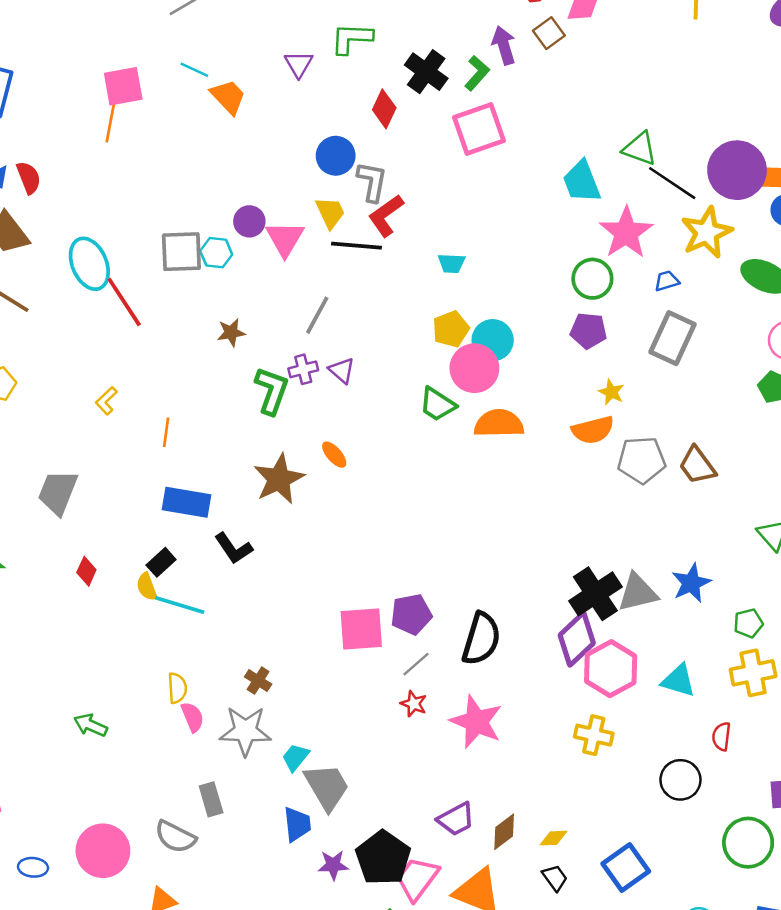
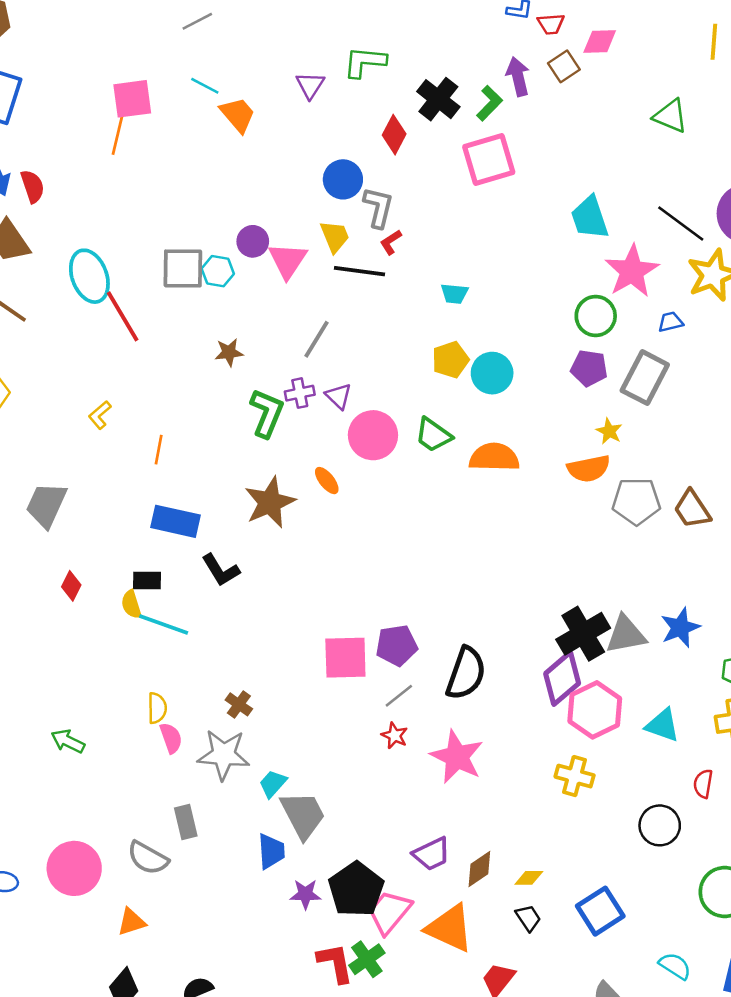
green triangle: (640, 149) -> (670, 116), moved
red L-shape: (386, 216) -> (391, 242), size x0.6
gray rectangle: (672, 338) -> (645, 378), moved
pink circle: (474, 368) -> (373, 435), moved
black rectangle: (161, 562) -> (147, 581), turned 40

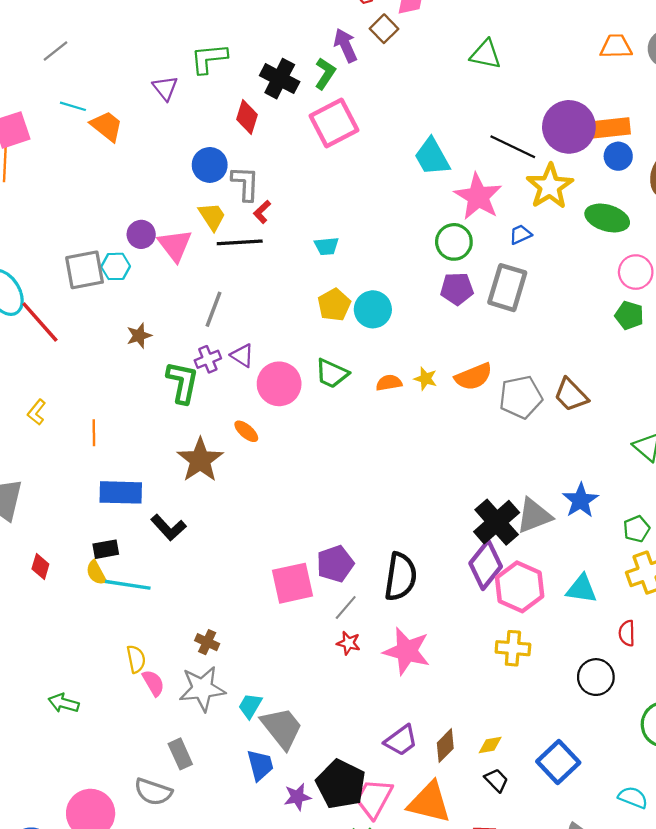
yellow star: (609, 431) -> (425, 379), moved
orange semicircle: (494, 457) -> (389, 383), size x0.6

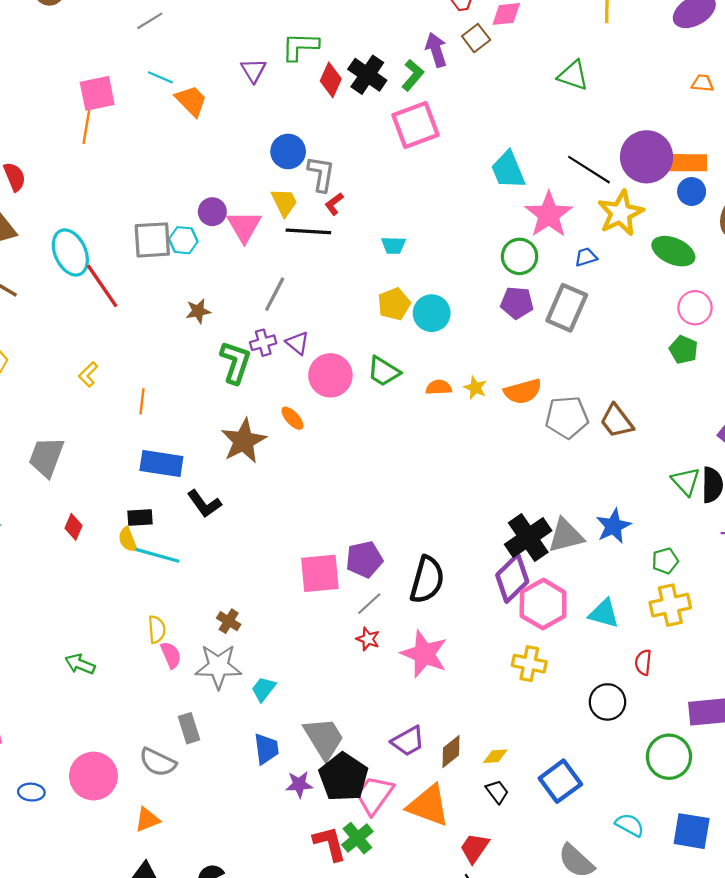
orange trapezoid: (616, 46) -> (702, 83), size x0.7
red diamond: (247, 117) -> (331, 80), moved
gray trapezoid: (282, 728) -> (324, 738), moved

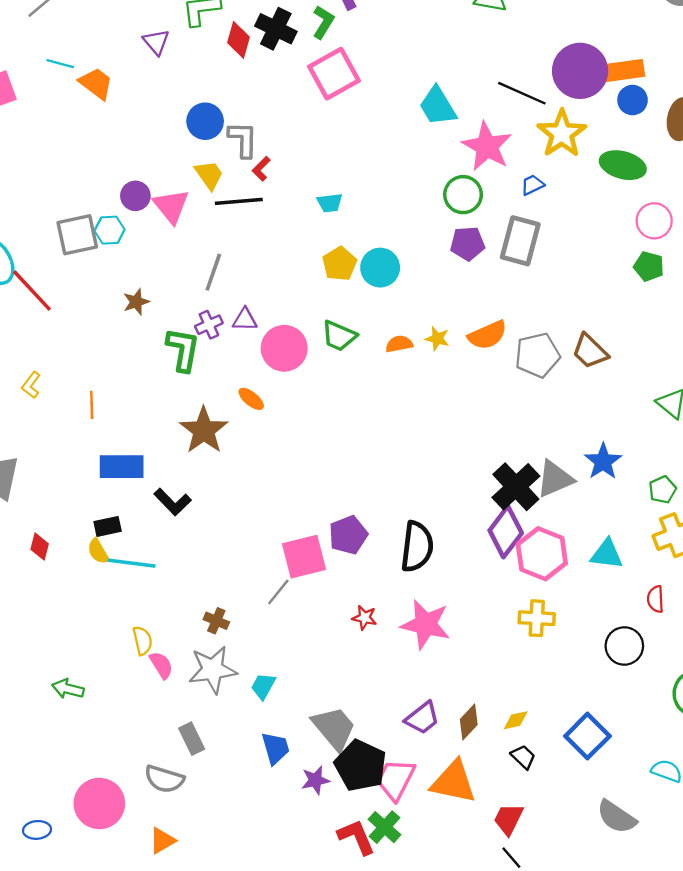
purple triangle: (297, 343) -> (245, 320), turned -30
gray line: (369, 604) -> (278, 592), moved

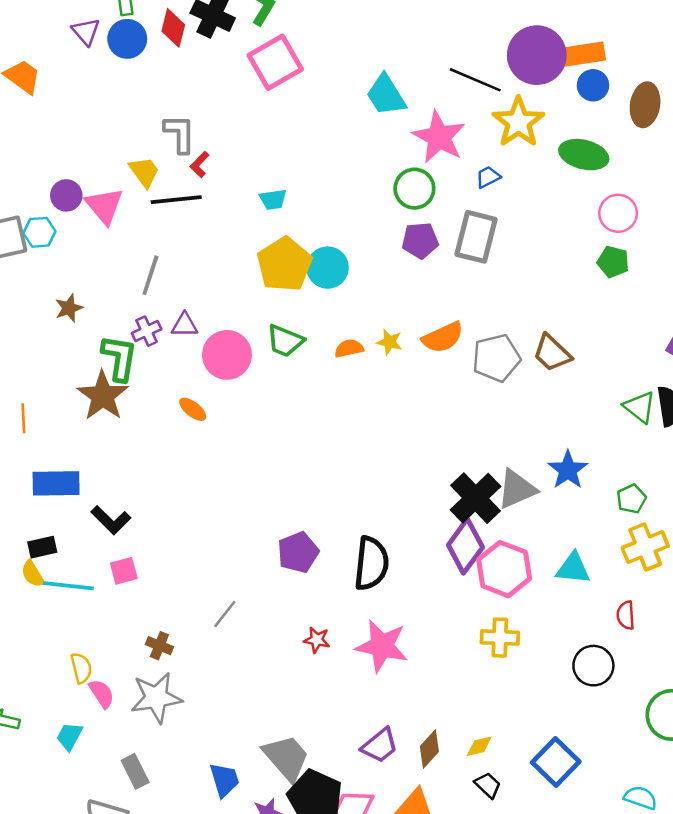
blue circle: (205, 121) -> (127, 39), moved
yellow pentagon: (340, 264) -> (284, 264), size x1.5
brown star: (204, 430) -> (103, 396), moved
pink square: (304, 557) -> (124, 571), moved, size x0.6
cyan trapezoid: (263, 686) -> (69, 736), moved

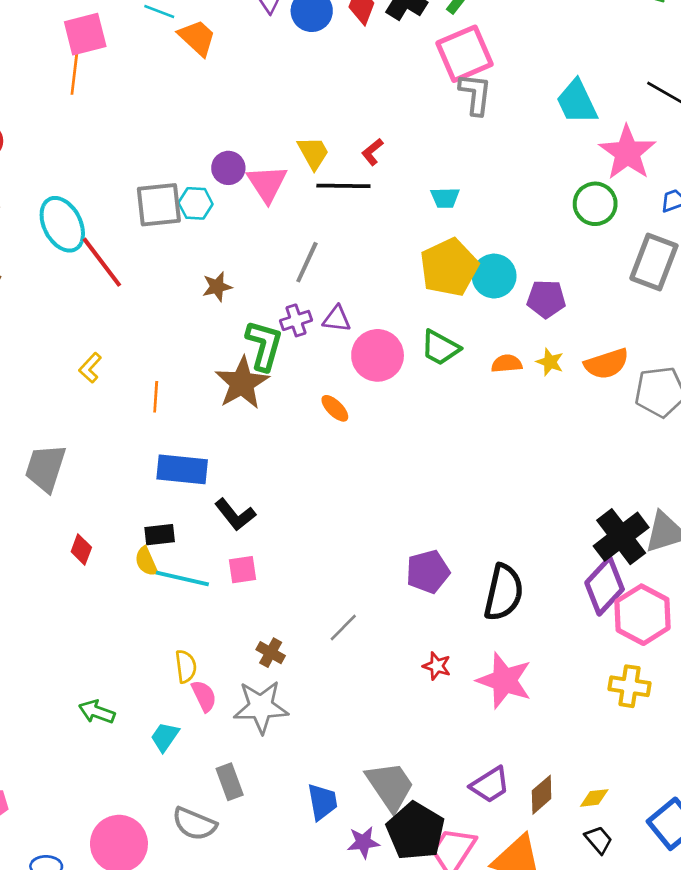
gray L-shape: (180, 134) -> (475, 94), moved
purple pentagon: (420, 241) -> (546, 299), moved

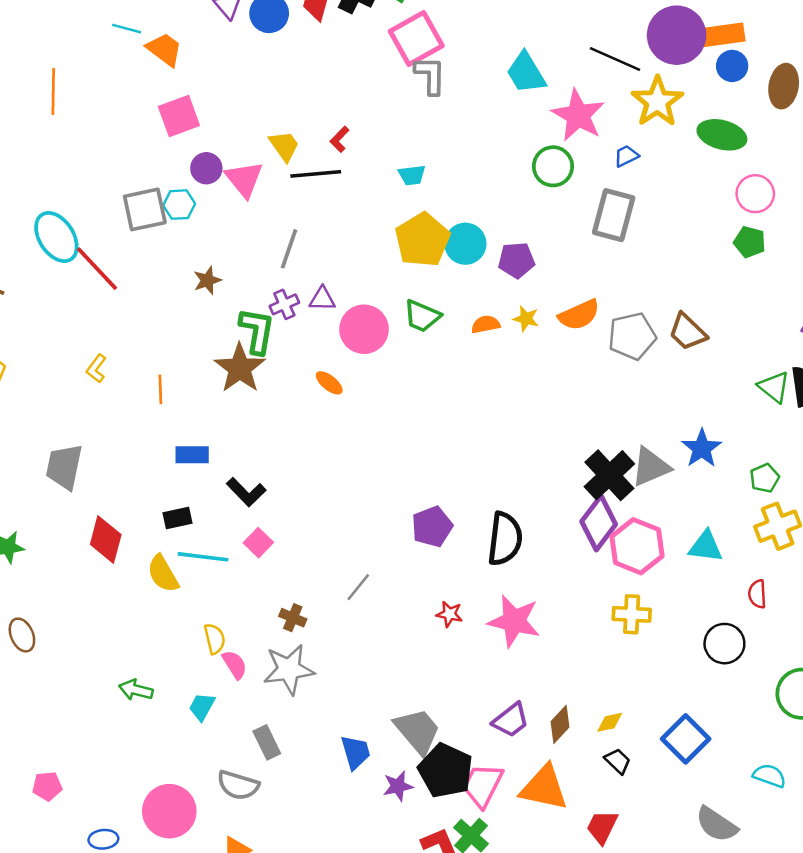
pink square: (85, 34) -> (179, 116), moved
blue rectangle: (182, 469) -> (192, 455), size x0.7
red diamond: (81, 549) -> (106, 539), size x1.6
yellow semicircle: (146, 561) -> (163, 574), moved, size x1.4
pink square: (242, 570) -> (258, 543), turned -32

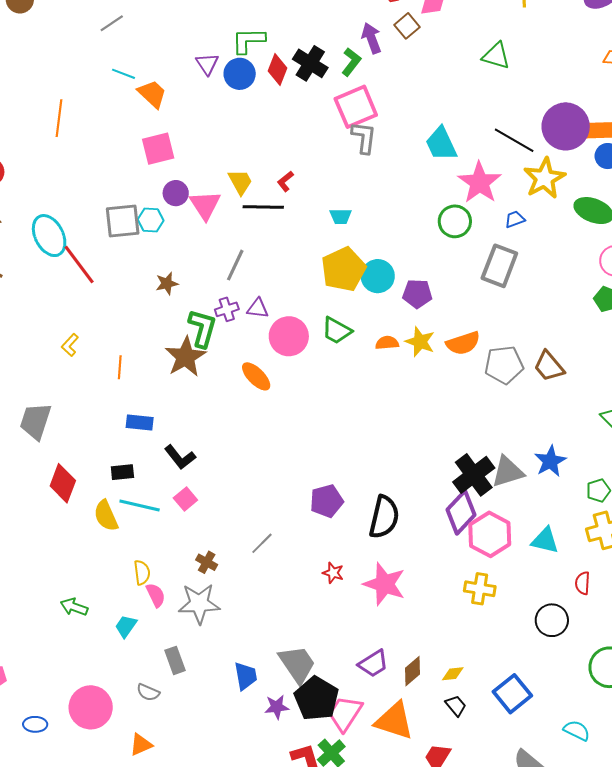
yellow star: (526, 319) -> (420, 342), size x1.4
orange ellipse: (329, 383) -> (256, 376), size x1.4
gray semicircle: (238, 785) -> (148, 692), size x0.7

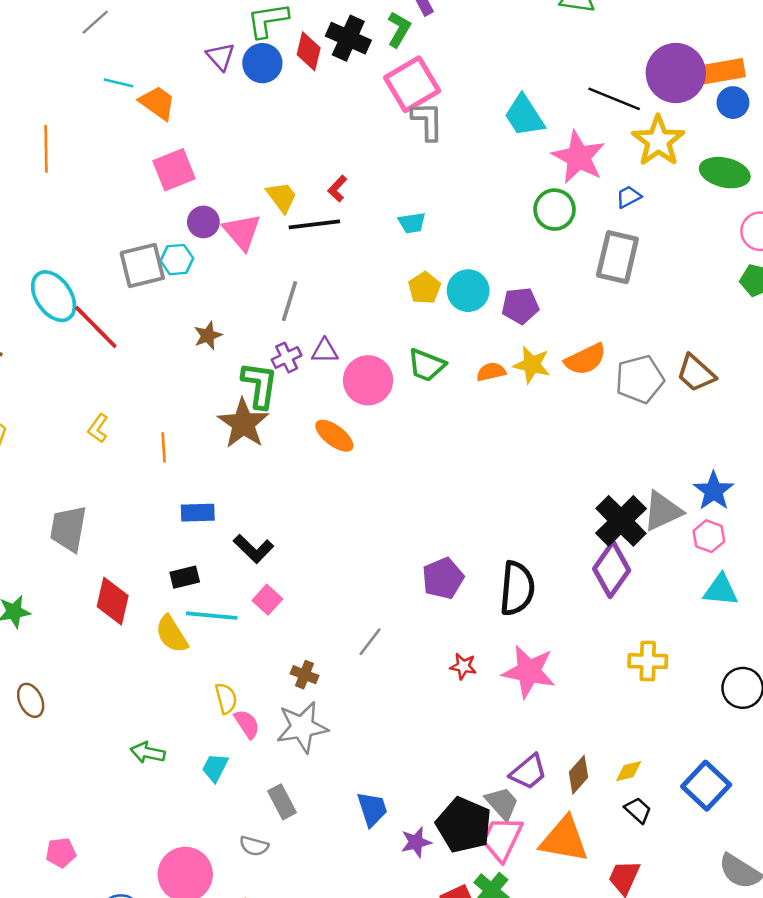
yellow pentagon: (343, 269) -> (424, 288), size x0.6
pink hexagon: (490, 534) -> (709, 536), moved, size x0.6
gray trapezoid: (297, 664) -> (502, 803), moved, size x0.7

